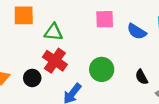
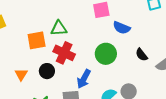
orange square: (24, 15) -> (37, 40), moved
blue semicircle: (137, 31) -> (122, 28), moved

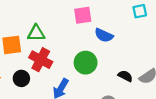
black semicircle: (142, 55) -> (125, 76), moved, turned 152

